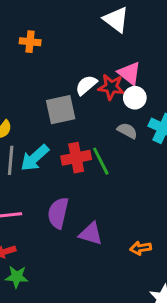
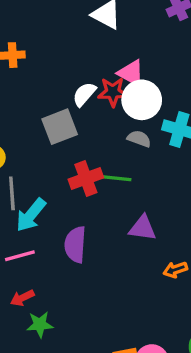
white circle: (135, 98) -> (142, 100), size x1.5
cyan arrow: (35, 158) -> (31, 215), moved
green line: (101, 161) -> (115, 178), turned -48
purple triangle: (91, 234) -> (142, 228), moved

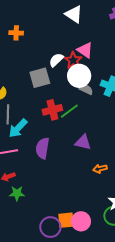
red star: (113, 92) -> (73, 60), turned 30
white circle: (142, 100) -> (79, 76), moved
green line: (115, 178) -> (69, 111), turned -48

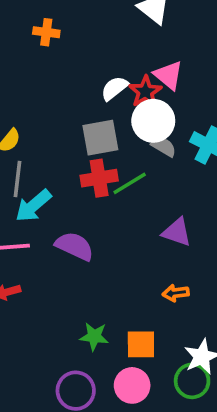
gray square: (40, 78) -> (100, 138), moved
purple triangle: (83, 142) -> (177, 232), moved
purple semicircle: (42, 148) -> (75, 246), turned 100
green star: (17, 193) -> (94, 336), moved
orange square: (66, 220) -> (141, 344), moved

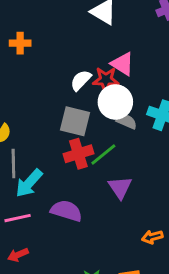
red star: (145, 92) -> (106, 80), turned -30
gray square: (100, 138) -> (75, 121), turned 32
purple triangle: (177, 232) -> (120, 187), moved, turned 45

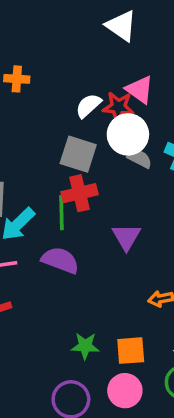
orange cross: (20, 43) -> (17, 79), moved
green line: (103, 155) -> (62, 213), moved, turned -56

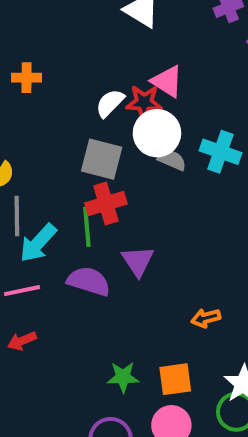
purple triangle: (126, 237) -> (138, 261), moved

